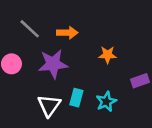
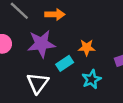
orange star: (108, 55) -> (87, 47), moved
cyan rectangle: (76, 98) -> (65, 63), moved, turned 42

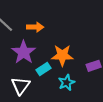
purple star: (41, 44) -> (24, 52), turned -30
orange star: (87, 47) -> (62, 55), size x1.5

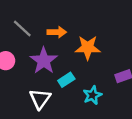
orange star: (62, 55) -> (88, 48), moved

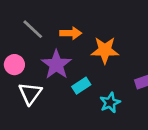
white triangle: (40, 99) -> (30, 93), moved

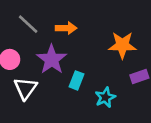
orange star: (105, 50) -> (122, 45), moved
cyan rectangle: (81, 86) -> (77, 80), turned -36

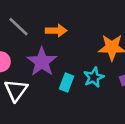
cyan star: (105, 97) -> (94, 77), moved

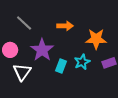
orange arrow: (56, 31) -> (65, 26), moved

